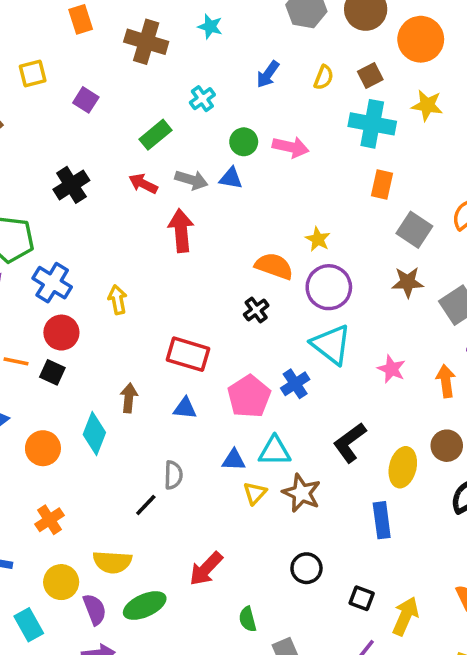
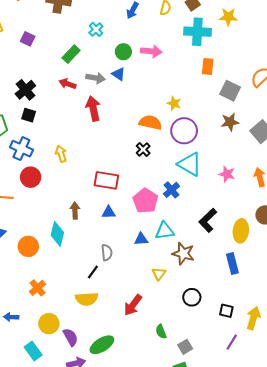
blue triangle: (231, 178) -> (119, 74), turned 32
black square: (52, 372) -> (29, 115), moved
yellow triangle: (255, 493) -> (159, 274), moved
yellow semicircle: (112, 562) -> (87, 299), moved
green ellipse: (145, 606) -> (102, 345), moved

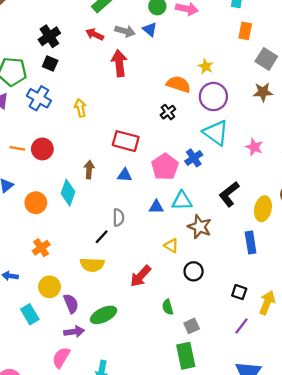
red circle: (31, 177) -> (42, 149), moved
yellow triangle: (159, 274) -> (171, 246), turned -40
black circle: (192, 297) -> (194, 271), moved

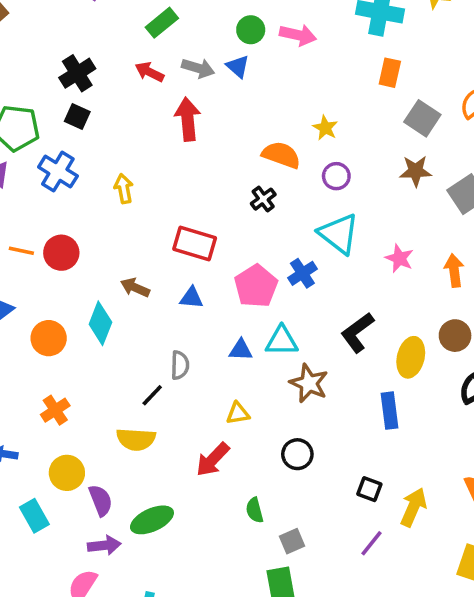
purple circle: (213, 97) -> (336, 176), size x0.6
brown arrow: (89, 170) -> (135, 288), turned -72
yellow triangle: (171, 246) -> (238, 413), moved, turned -42

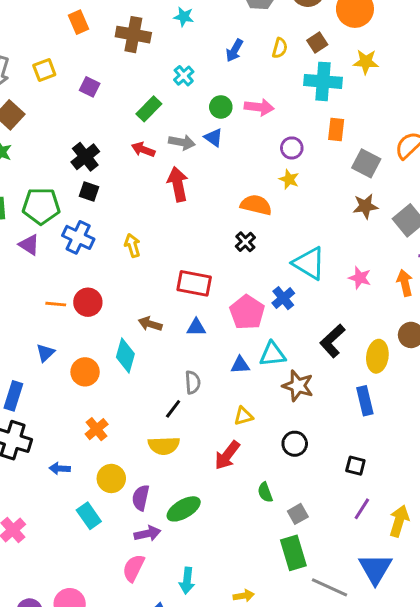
purple circle: (336, 176) -> (292, 148), moved
purple semicircle: (101, 500) -> (141, 498), turned -140
yellow arrow: (413, 507) -> (399, 521), moved

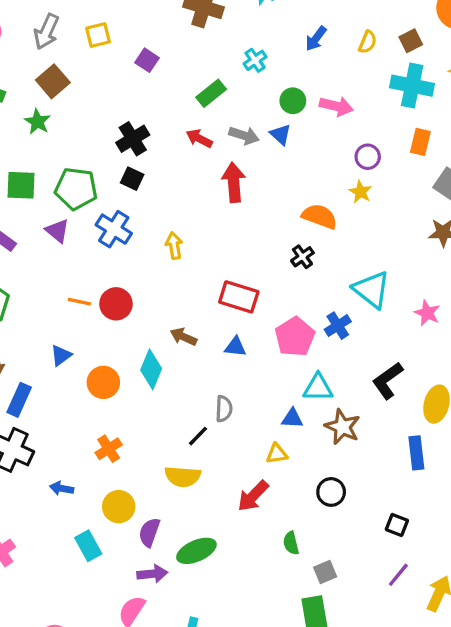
blue triangle: (240, 365) -> (292, 418), moved

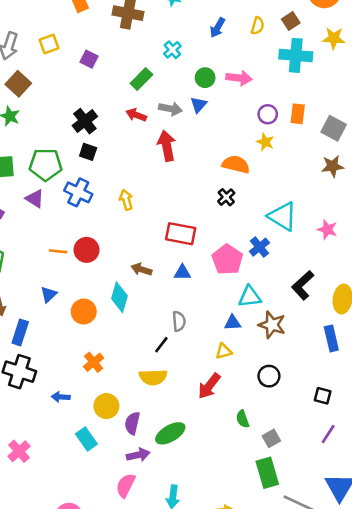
blue triangle: (281, 134) -> (199, 105), turned 36
orange rectangle: (420, 142) -> (298, 114), moved

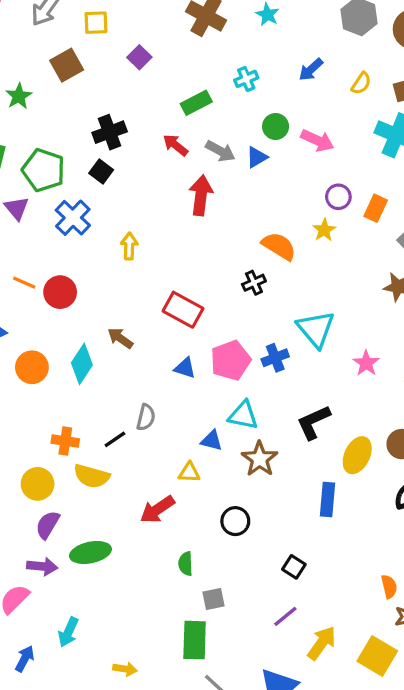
brown square: (18, 84) -> (67, 65), moved
blue triangle: (182, 273) -> (185, 368), moved
orange cross: (94, 362) -> (65, 441), moved, turned 30
yellow circle: (106, 406) -> (38, 484), moved

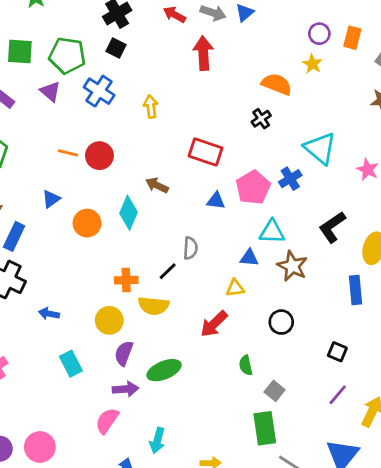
gray square: (213, 599) -> (275, 391), turned -30

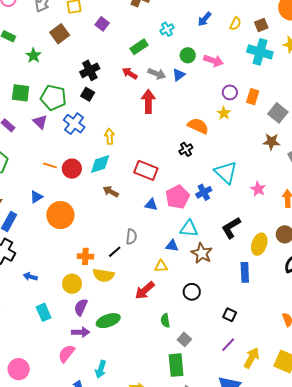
cyan diamond: (129, 213) -> (100, 164), moved, turned 45
orange circle: (87, 223) -> (60, 215), size x1.4

